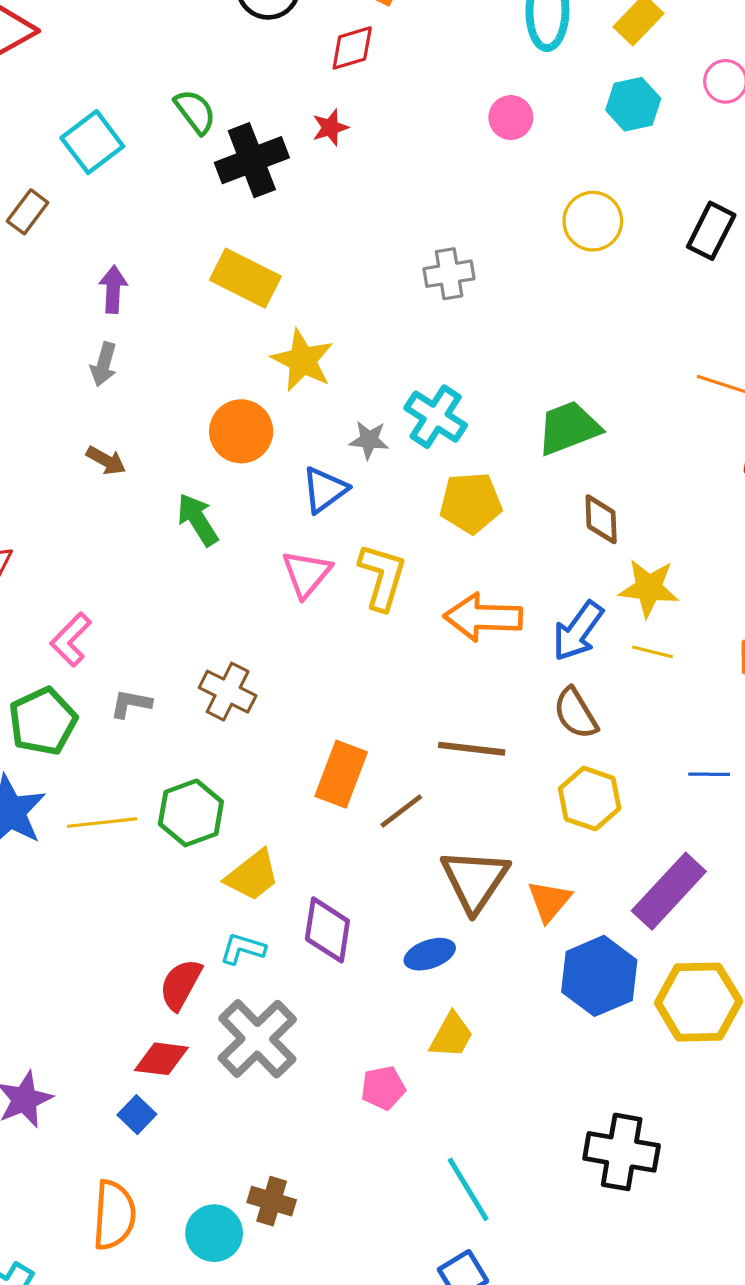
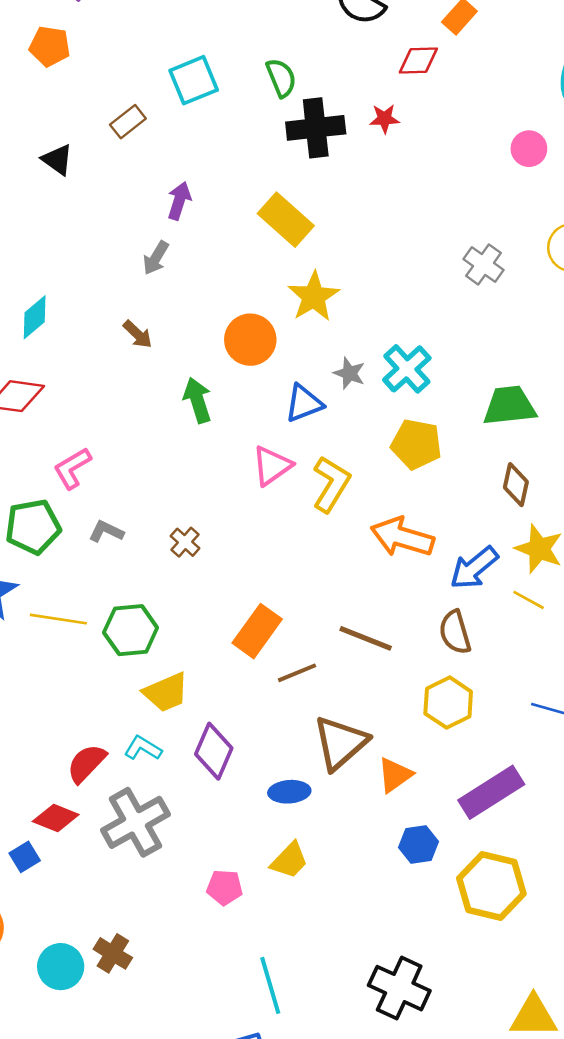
gray cross: (449, 274) -> (484, 264), moved, turned 30
brown cross: (228, 692) -> (185, 542), size x0.7
blue hexagon: (599, 976) -> (419, 844), size x0.6

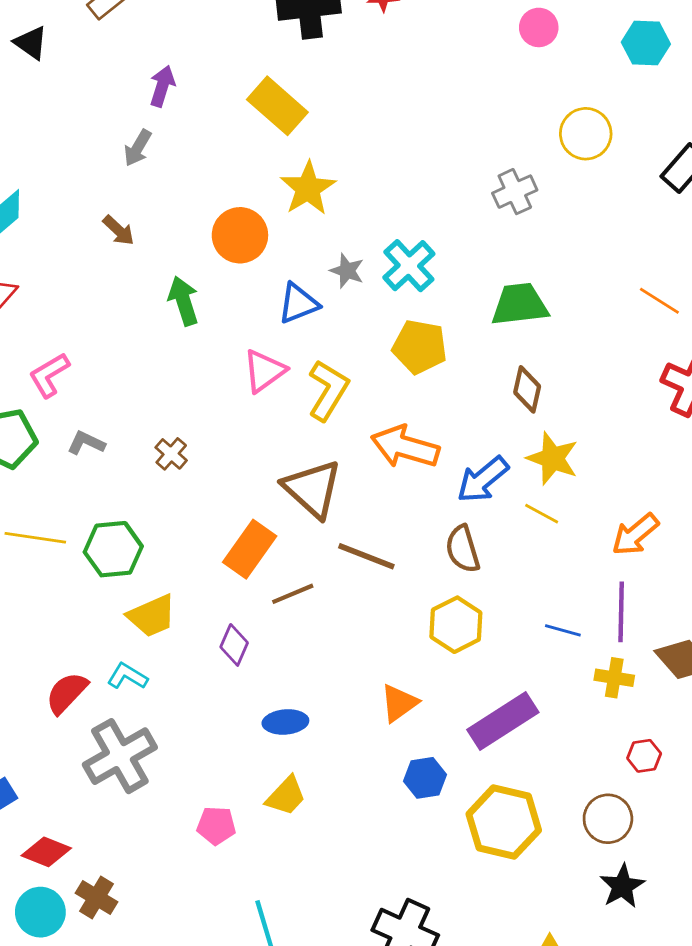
gray cross: (484, 264) -> (515, 192), moved, turned 30
brown triangle: (340, 743) -> (312, 489), moved, turned -36
purple diamond: (214, 751) -> (234, 645), moved, size x0.7
red diamond: (56, 818) -> (46, 852), moved

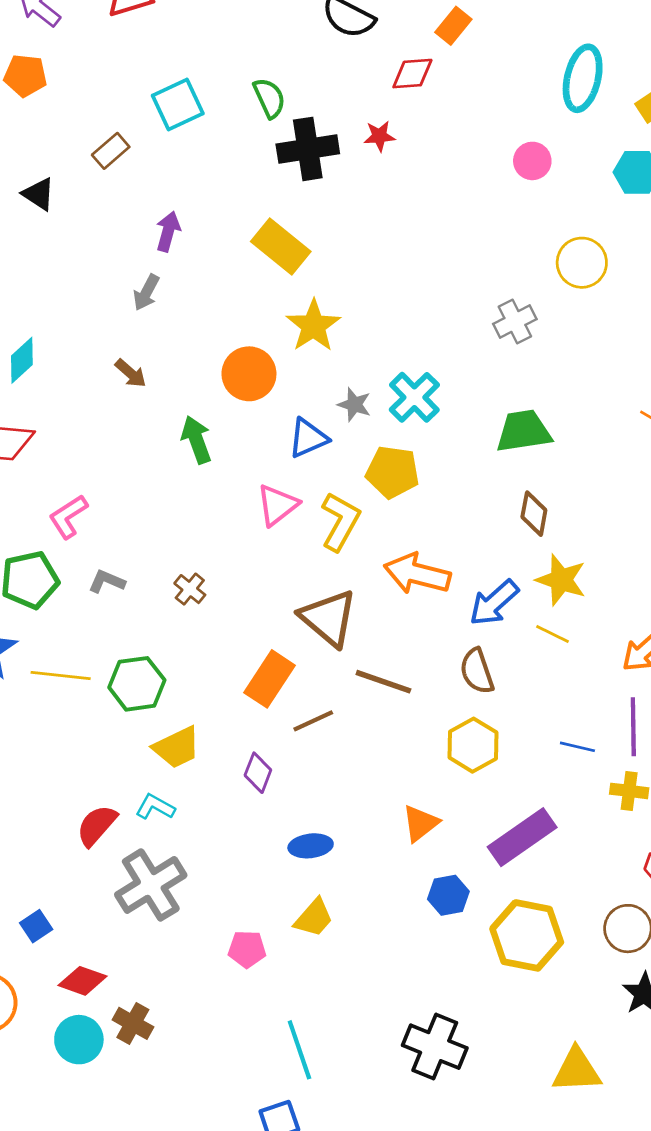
yellow pentagon: (420, 347) -> (393, 472), moved

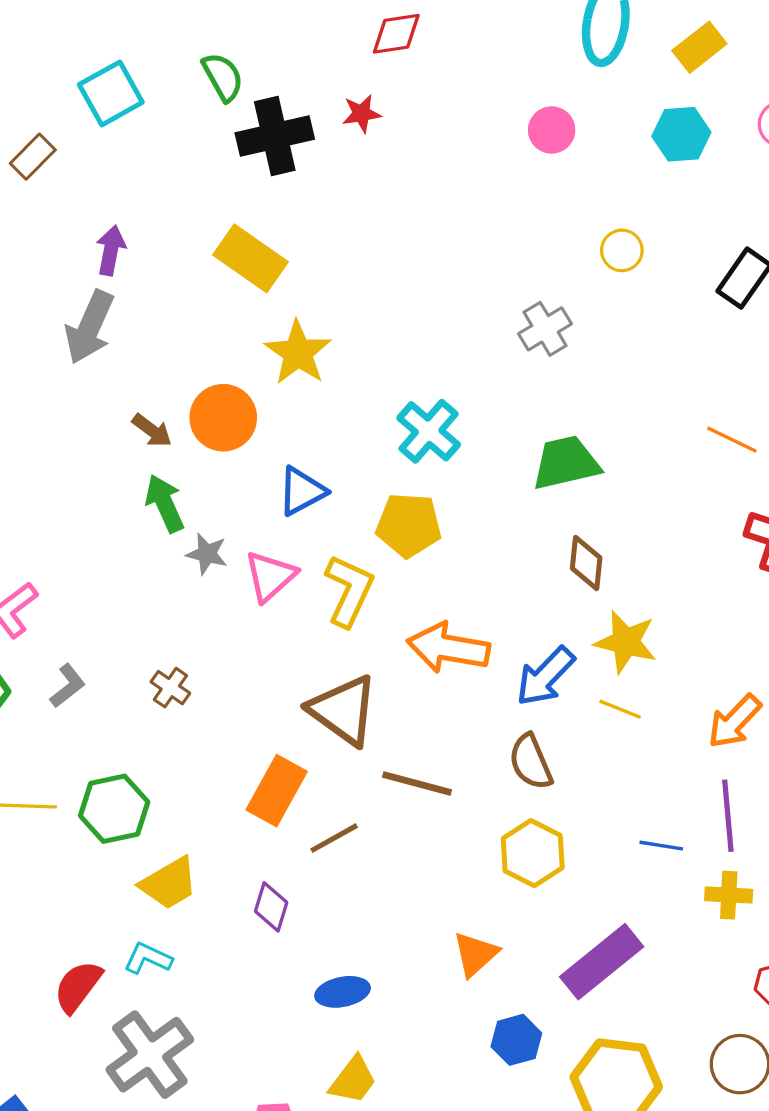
yellow circle: (582, 263) -> (622, 250), size x0.7
gray arrow: (146, 292) -> (90, 327), size x1.6
brown arrow: (131, 373) -> (152, 431), moved
gray star: (354, 405) -> (207, 554), moved
gray L-shape: (107, 581) -> (68, 686), turned 123

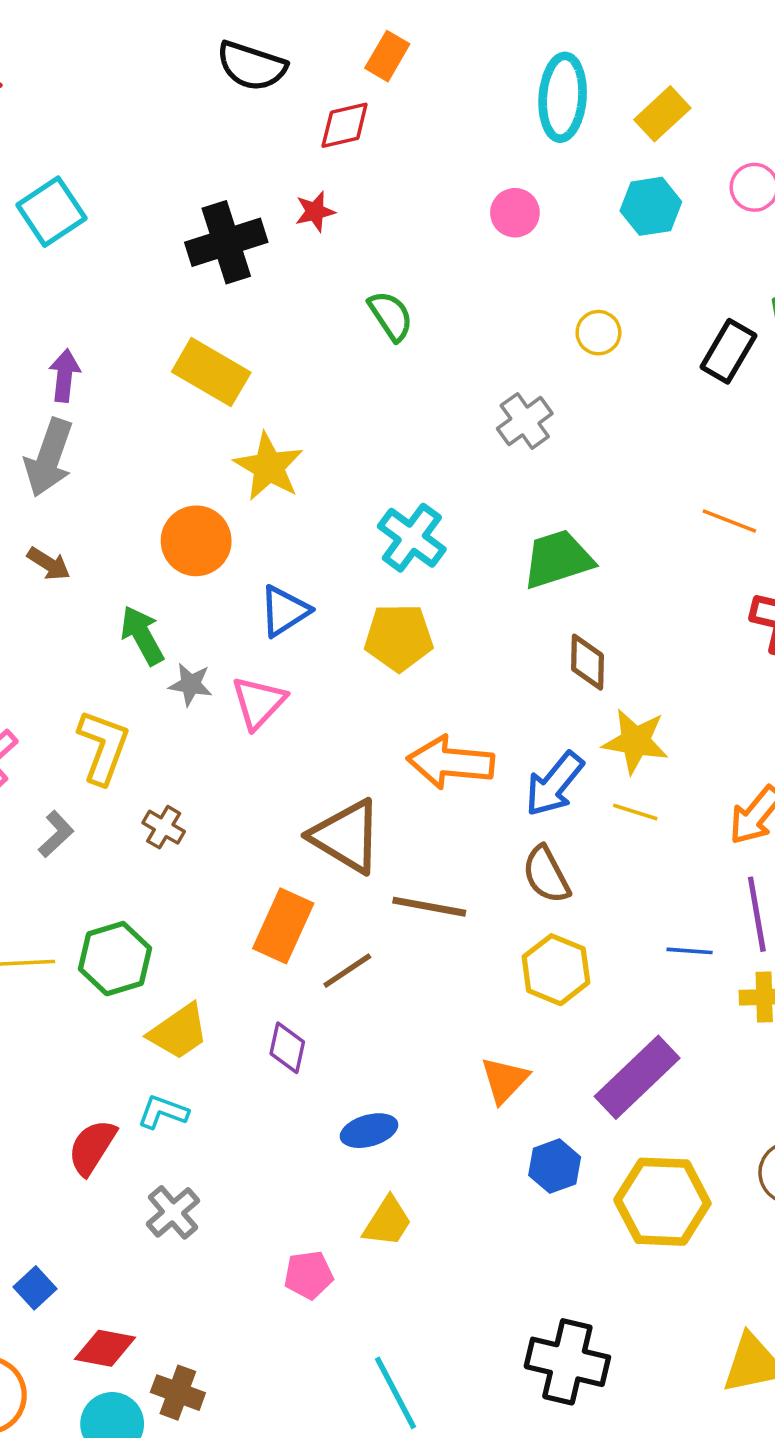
green semicircle: (223, 77) -> (391, 316), moved
brown arrow: (152, 431) -> (49, 564), moved
yellow L-shape: (349, 591) -> (103, 747), moved
gray cross: (150, 1055) -> (173, 1212), size x0.6

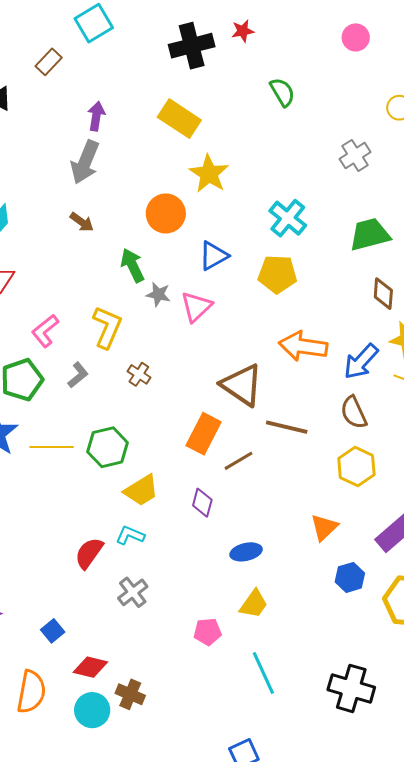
cyan line: (396, 1393) -> (263, 673), moved

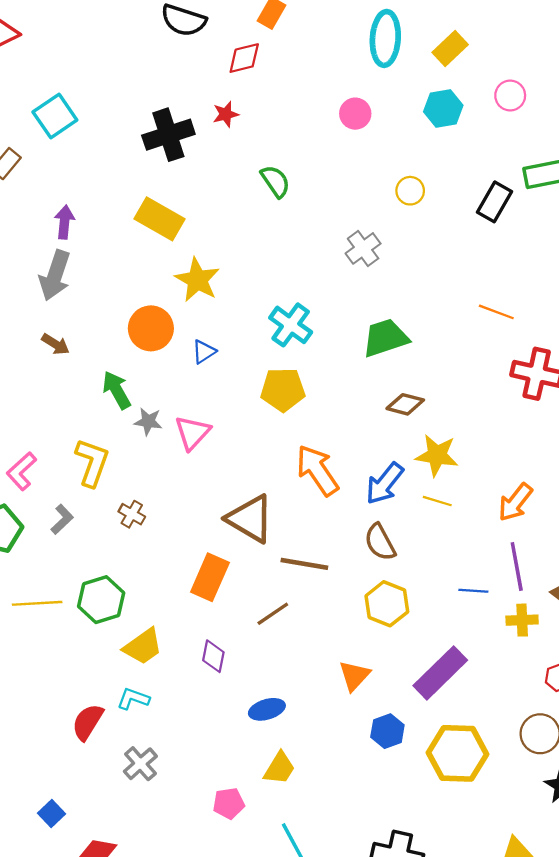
blue triangle: (214, 256) -> (204, 352), moved, size x0.7
brown diamond: (383, 294) -> (405, 404), turned -76
orange arrow: (303, 346) -> (317, 470), turned 51
brown line: (238, 461) -> (273, 614), moved

